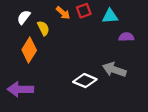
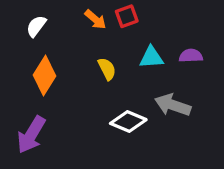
cyan triangle: (110, 16) -> (151, 57), moved
yellow semicircle: (43, 28) -> (107, 69), moved
purple arrow: (20, 89) -> (31, 135), turned -60

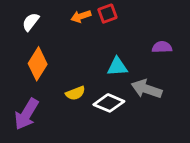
orange arrow: (95, 20) -> (81, 16), turned 120
cyan triangle: (151, 57) -> (117, 67), moved
yellow semicircle: (107, 69) -> (75, 93), moved, turned 96

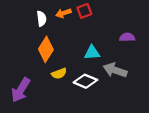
white semicircle: (31, 22) -> (41, 19), moved, turned 136
orange diamond: (38, 64) -> (46, 49), moved

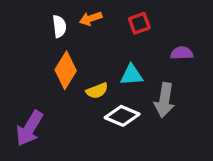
red square: (84, 11) -> (139, 23), moved
gray arrow: (115, 70) -> (164, 100), turned -100
yellow semicircle: (59, 74) -> (97, 91), moved

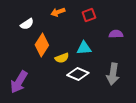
white semicircle: (59, 26) -> (27, 24), moved, turned 64
gray arrow: (164, 100) -> (113, 74), moved

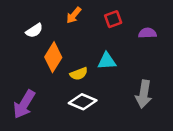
orange arrow: (58, 12) -> (74, 15), turned -32
purple semicircle: (116, 34) -> (147, 33), moved
white diamond: (78, 74) -> (83, 102), moved

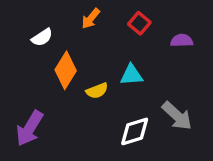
red square: (113, 19) -> (139, 23), turned -30
gray arrow: (144, 94) -> (177, 116), turned -56
white diamond: (83, 102) -> (135, 131), moved, turned -40

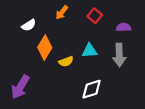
gray arrow: (177, 116) -> (119, 55), moved, turned 45

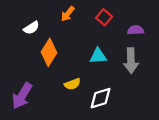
yellow semicircle: (66, 61) -> (72, 84), moved

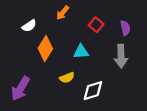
red square: (104, 17) -> (96, 25), moved
purple semicircle: (136, 30) -> (125, 28), turned 80
cyan triangle: (98, 56) -> (81, 52), moved

